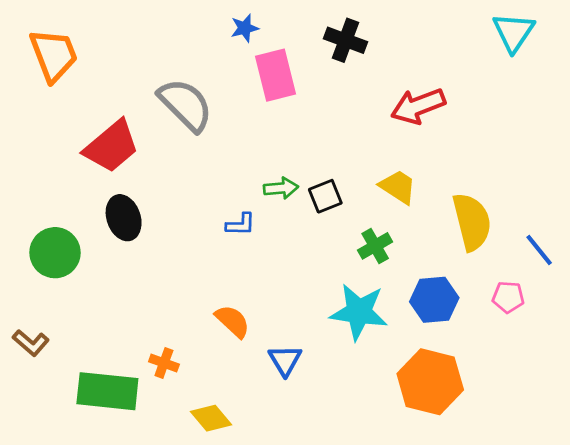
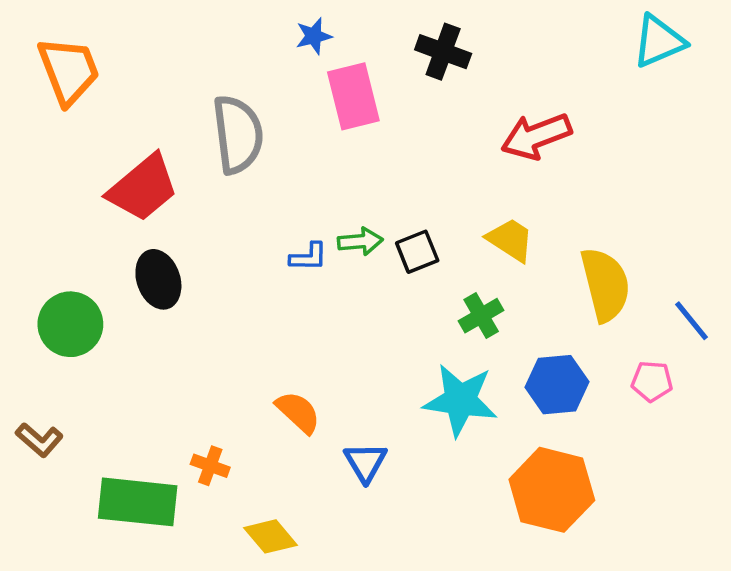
cyan triangle: (514, 32) -> (659, 41), turned 33
gray semicircle: (185, 105) -> (238, 134), turned 38
blue L-shape: (241, 224) -> (309, 257), moved

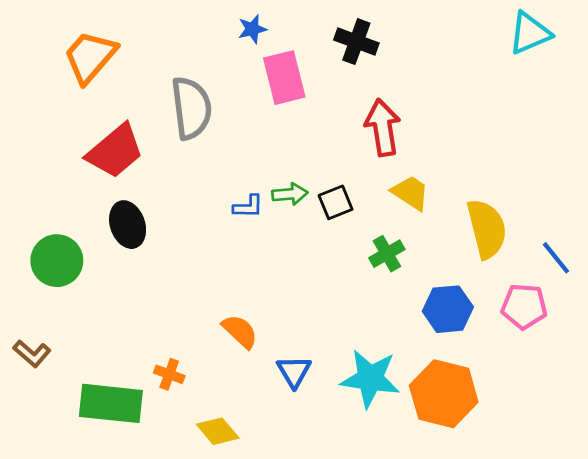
orange trapezoid: (69, 71) -> (90, 57), moved, turned -118
red arrow: (536, 136) -> (383, 127), moved, turned 102
pink pentagon: (652, 381) -> (524, 306), size x1.4
cyan star: (460, 400) -> (370, 378), moved

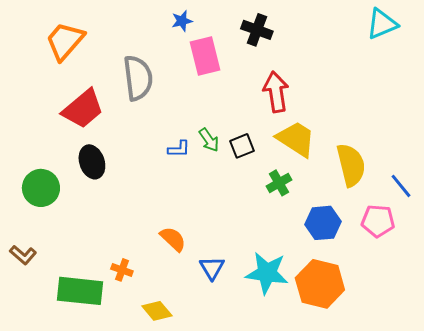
yellow trapezoid: (410, 193) -> (296, 139), size x1.4
green arrow: (290, 194) -> (209, 140), turned 60

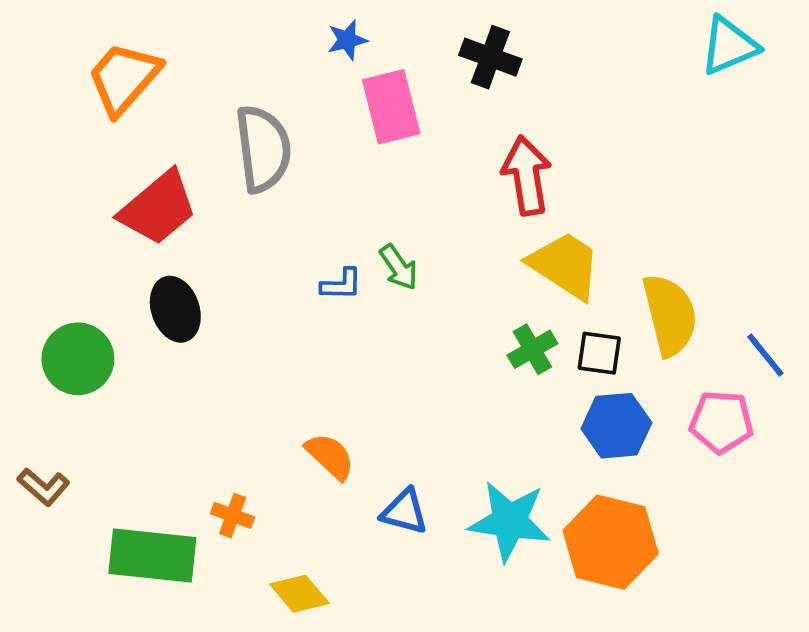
black square: (242, 146) -> (599, 353), moved, turned 30
blue triangle: (212, 268) -> (404, 512), turned -44

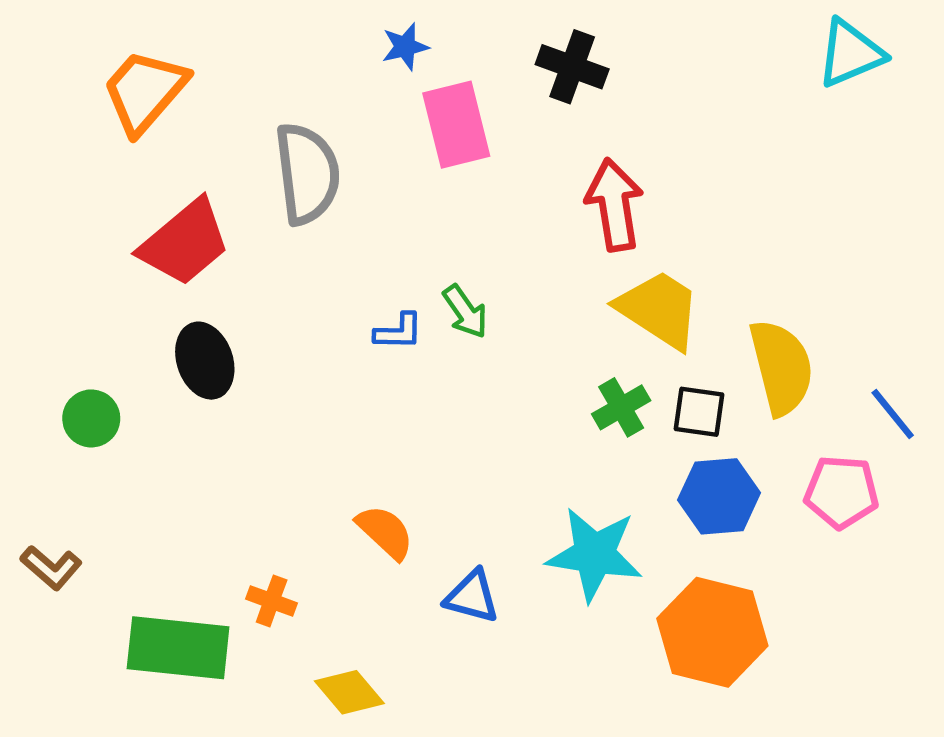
green circle: (78, 359) -> (91, 418), size x0.7
cyan star: (509, 521) -> (594, 554), moved

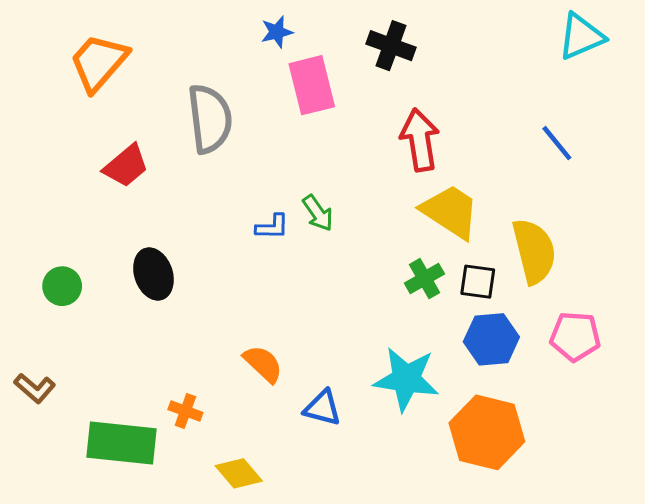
red trapezoid: (185, 243) -> (126, 166), size x0.7
black ellipse: (205, 361) -> (153, 274), moved
blue line: (893, 414) -> (557, 143), moved

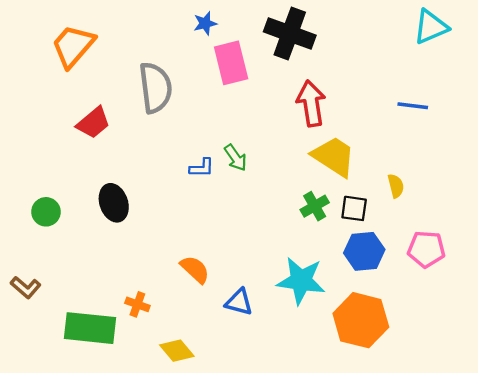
black cross: (391, 46) -> (290, 34), size x1.4
blue line: (557, 143) -> (413, 106), turned -44
yellow semicircle: (534, 251) -> (396, 186), size x0.5

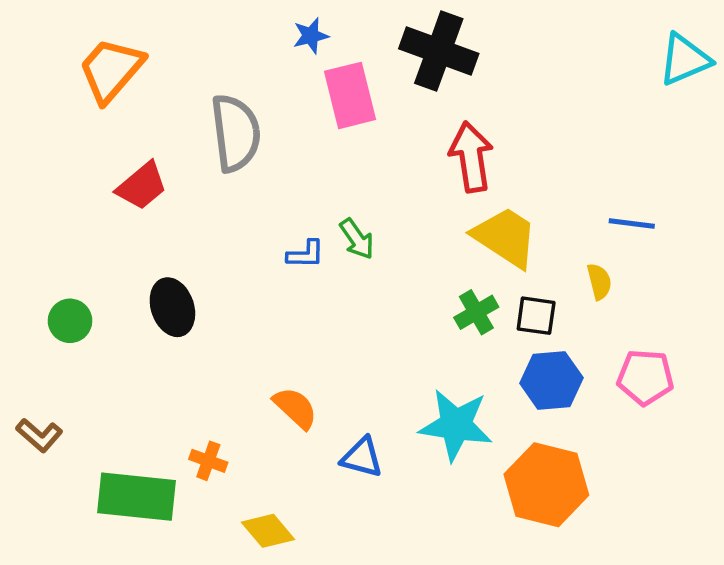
cyan triangle: (431, 27) -> (685, 60), moved
blue line: (413, 106) -> (632, 223), moved

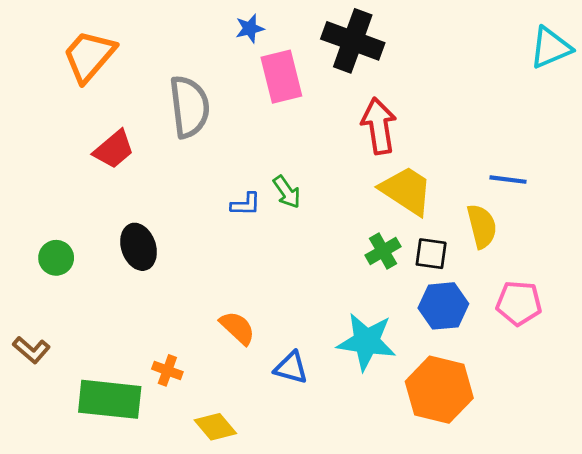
yellow semicircle: (599, 282) -> (482, 226), size x1.5

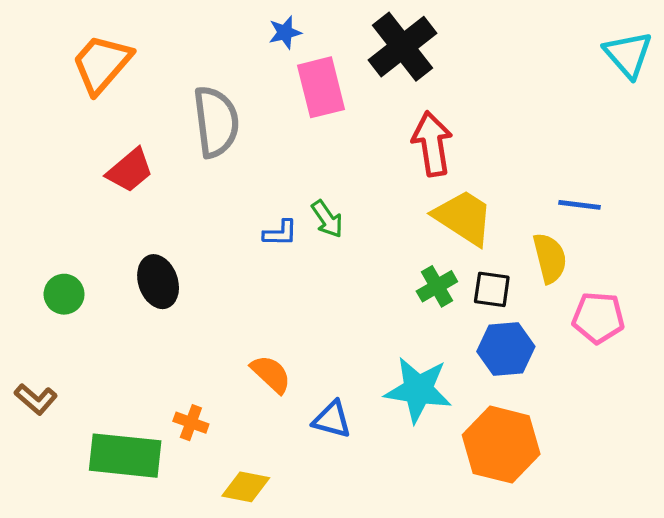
black cross: (353, 41) -> (402, 47), turned 32
cyan triangle: (551, 48) -> (628, 54), turned -48
pink pentagon: (519, 303) -> (598, 318), moved
yellow diamond: (215, 427) -> (246, 487), turned -39

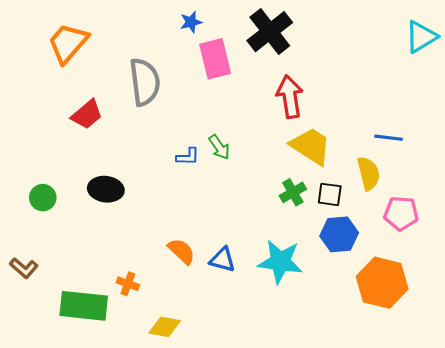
cyan triangle: (628, 54) -> (421, 37), turned 40
black ellipse: (158, 282) -> (106, 189), turned -64
blue triangle: (332, 420) -> (222, 260), moved
orange hexagon: (501, 445) -> (382, 283), moved

